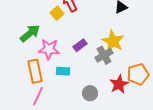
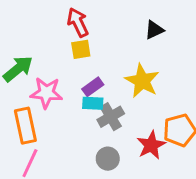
yellow square: (57, 13) -> (81, 49), moved, turned 32
gray cross: (104, 55) -> (111, 117), moved
cyan rectangle: (63, 71) -> (93, 103), moved

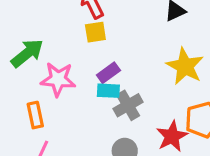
yellow star: (142, 81) -> (185, 66), moved
orange rectangle: (25, 126) -> (35, 115), size x0.7

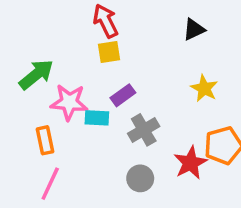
yellow star: (185, 66) -> (204, 88), size x0.7
cyan rectangle: (108, 91) -> (97, 118), moved

